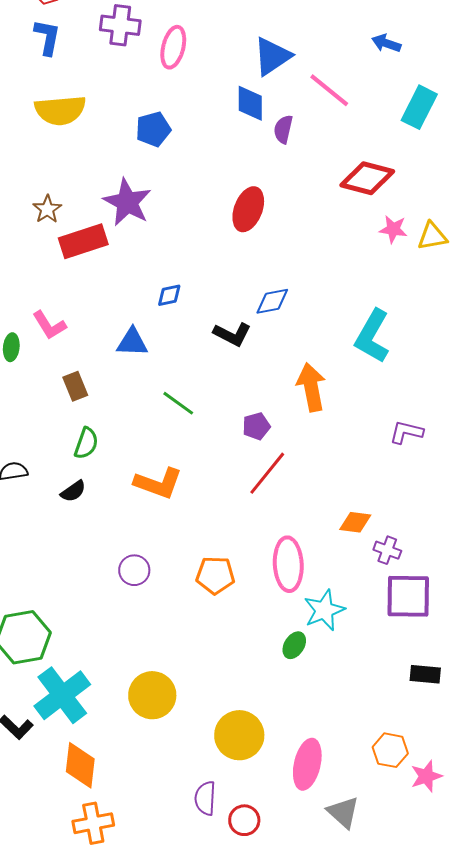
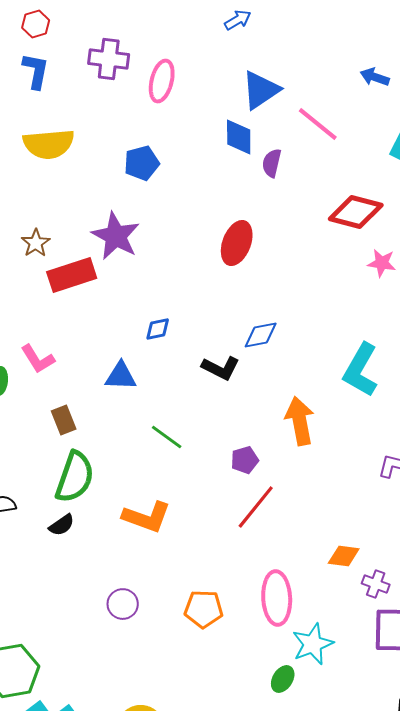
green semicircle: (86, 443) -> (75, 477), size x1.6

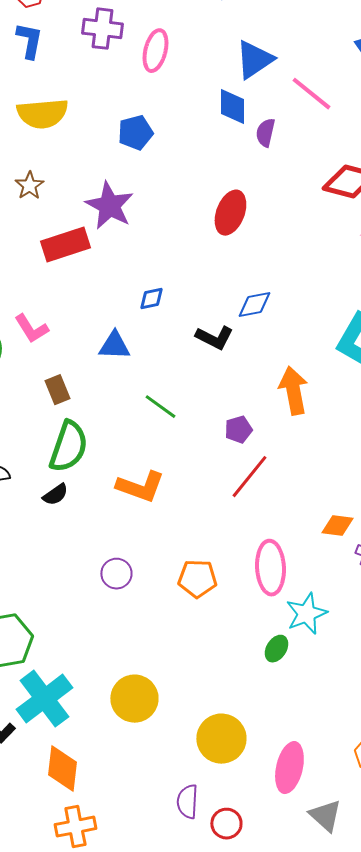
brown star: (36, 243) -> (29, 186), moved

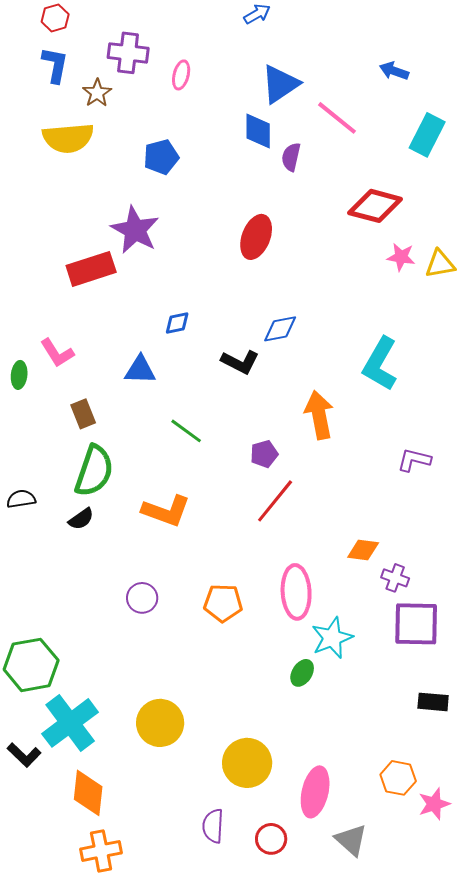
pink ellipse: (155, 51) -> (181, 75), size x0.7
brown star: (29, 186) -> (97, 93), moved
red circle: (226, 824) -> (271, 839), moved

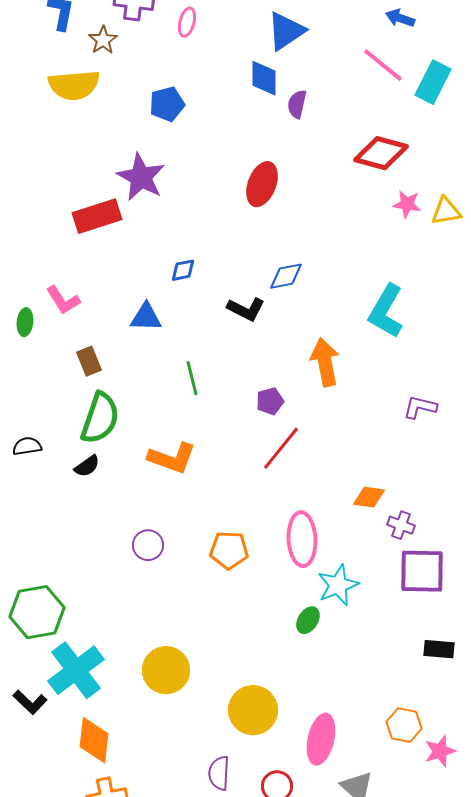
pink line: (337, 118) -> (383, 65), moved
green line: (186, 431) -> (192, 378), turned 40

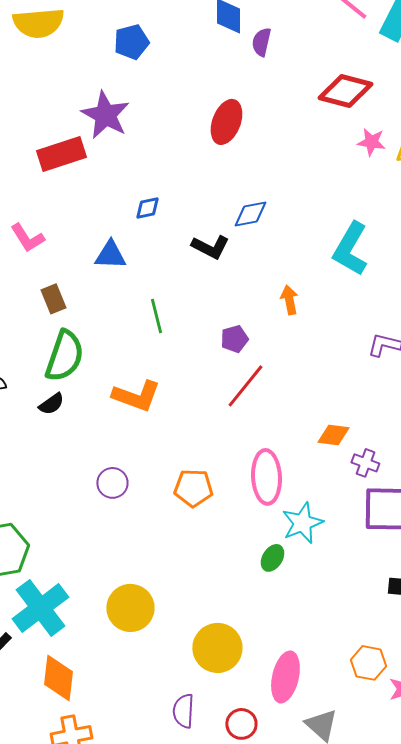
orange arrow: (325, 362) -> (289, 300), size x0.6

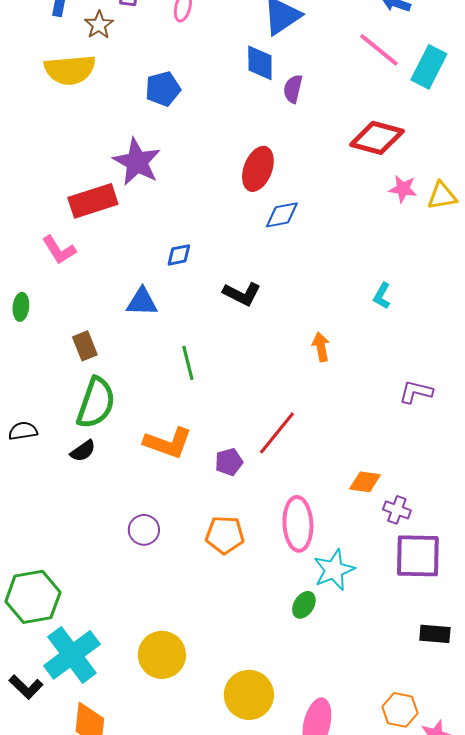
blue diamond: (250, 214) -> (282, 215), moved
pink L-shape: (27, 238) -> (59, 250), moved
cyan L-shape: (350, 249) -> (382, 296), size x0.5
purple pentagon: (234, 339) -> (229, 462), moved

